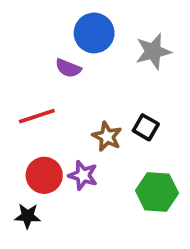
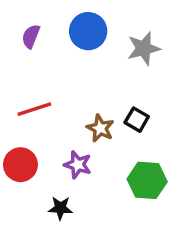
purple semicircle: (68, 68) -> (31, 36), moved, turned 90
red circle: (44, 175) -> (20, 165), moved
black star: (28, 216) -> (60, 208), moved

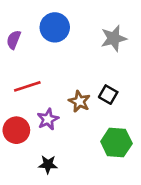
blue circle: (88, 31) -> (55, 27), moved
purple semicircle: (31, 36) -> (14, 40), moved
purple star: (78, 165) -> (48, 119), moved, turned 30

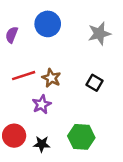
brown star: (79, 101) -> (51, 78), moved
red circle: (16, 130) -> (14, 136), moved
green hexagon: (116, 143) -> (81, 137), moved

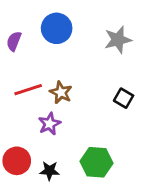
black square: (95, 83) -> (124, 98), moved

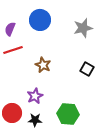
red line: (28, 90) -> (13, 50), moved
purple star: (49, 124) -> (35, 96), moved

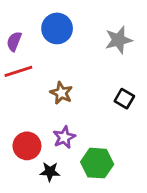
purple star: (35, 96) -> (64, 137), moved
red circle: (12, 113) -> (27, 146), moved

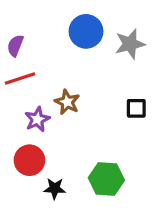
blue circle: (57, 28) -> (86, 31), moved
black square: (124, 99) -> (136, 108), turned -30
purple star: (64, 137) -> (37, 119), moved

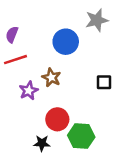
blue circle: (86, 31) -> (66, 42), moved
gray star: (130, 44) -> (97, 20), moved
red circle: (29, 160) -> (57, 119), moved

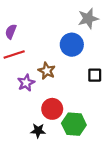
blue circle: (66, 42) -> (72, 45), moved

